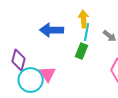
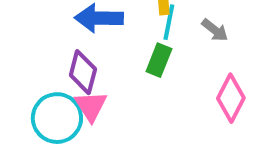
purple diamond: (19, 60) -> (83, 72), moved

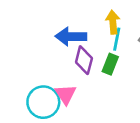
purple diamond: (83, 72) -> (84, 60), moved

